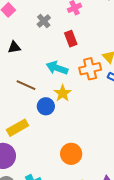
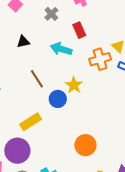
cyan arrow: (57, 68) -> (61, 49), moved
brown line: (26, 85) -> (37, 79), turned 36

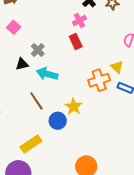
gray cross: (51, 14) -> (38, 50), moved
red rectangle: (79, 30) -> (76, 42), moved
cyan arrow: (61, 49) -> (47, 74), moved

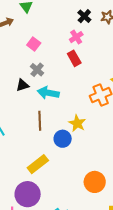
pink square: (14, 27) -> (34, 44), moved
brown line: (36, 101) -> (40, 121), turned 36

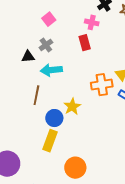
pink cross: (76, 37) -> (92, 22), turned 32
cyan arrow: (48, 93) -> (51, 70), turned -30
yellow rectangle: (38, 164) -> (50, 141), moved, turned -45

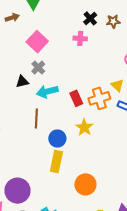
pink square: (49, 19) -> (37, 42), size x1.5
red rectangle: (85, 43) -> (76, 98), moved
yellow star: (72, 106) -> (84, 127), moved

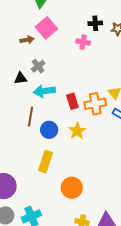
brown arrow: (12, 18) -> (27, 40), moved
black cross: (90, 18) -> (95, 23), turned 32
pink square: (37, 42) -> (46, 28), moved
blue circle: (57, 139) -> (49, 130), moved

